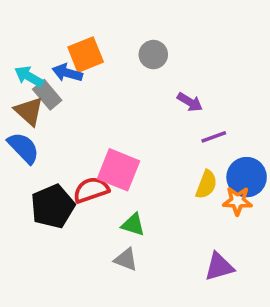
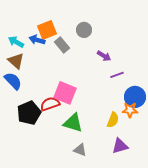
gray rectangle: (47, 95) -> (62, 45), moved
yellow semicircle: (206, 184) -> (113, 120), moved
green triangle: (133, 225) -> (73, 123), size x1.5
gray triangle: (126, 259) -> (80, 150), moved

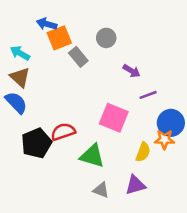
blue arrow: (37, 40) -> (47, 24), moved
pink square: (65, 93) -> (114, 118), moved
purple triangle: (120, 146) -> (135, 185), moved

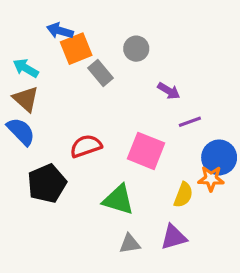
red semicircle: (63, 132) -> (86, 146), moved
gray triangle: (101, 190) -> (130, 244), turned -30

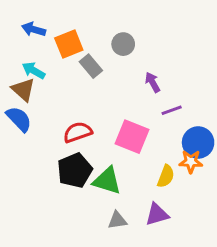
blue arrow: (60, 31) -> (34, 29), moved
cyan arrow: (26, 68) -> (34, 70), moved
purple arrow: (169, 91) -> (153, 82), turned -150
black pentagon: (47, 183) -> (75, 170), moved

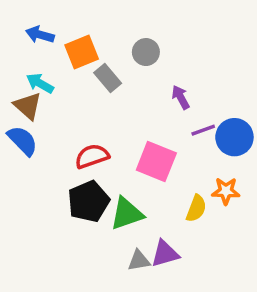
blue circle: (198, 142) -> (234, 137), moved
green triangle: (107, 181) -> (127, 214), turned -36
purple triangle: (157, 214) -> (165, 254), moved

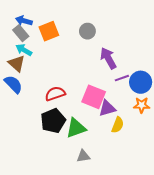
gray rectangle: (108, 78) -> (21, 33), moved
purple arrow: (181, 97) -> (108, 58), size x1.5
orange star: (226, 191) -> (142, 105), moved
purple triangle: (165, 254) -> (107, 108), moved

